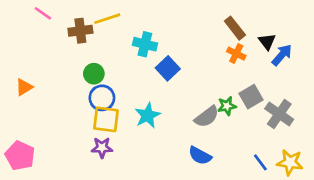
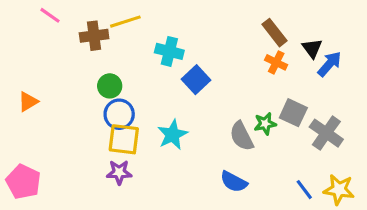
gray square: (251, 97) -> (293, 113), turned -35
gray semicircle: (207, 117) -> (242, 136), turned 100

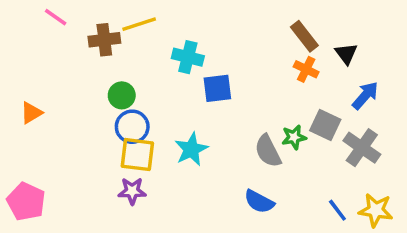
blue arrow: (329, 64) -> (365, 95), moved
blue square: (196, 80) -> (217, 88), turned 36

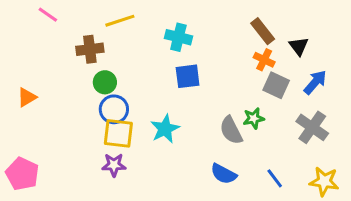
brown cross: (104, 40) -> (90, 49), moved
cyan cross: (188, 57) -> (178, 37), moved
gray square: (325, 125) -> (276, 85), moved
blue line: (337, 210) -> (275, 178), moved

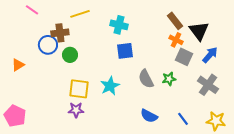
black triangle: (299, 46) -> (199, 31), size x1.5
blue circle: (114, 109) -> (48, 45), moved
gray semicircle: (231, 130) -> (146, 79), moved

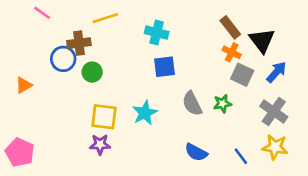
yellow star: (216, 121) -> (275, 147), moved

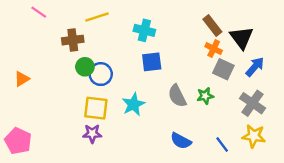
blue circle: (63, 59) -> (101, 74), moved

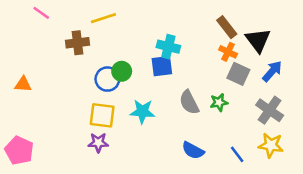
cyan cross: (144, 30) -> (168, 47), moved
green circle: (85, 67) -> (122, 71), moved
orange triangle: (22, 79) -> (23, 84), turned 35
cyan star: (133, 104) -> (142, 111), turned 30

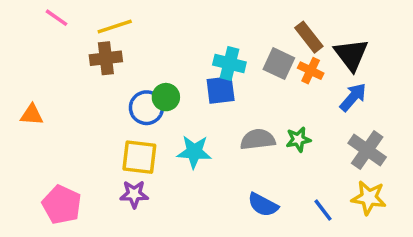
yellow line: (103, 18) -> (115, 26), moved
blue arrow: (272, 71) -> (353, 97), moved
gray square: (238, 74) -> (279, 64), moved
gray semicircle: (189, 102) -> (258, 139), turned 110
pink pentagon: (19, 150) -> (62, 205), moved

